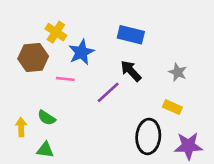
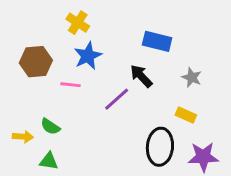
yellow cross: (56, 32) -> (78, 23), moved
blue rectangle: (131, 35) -> (157, 41), moved
yellow arrow: (21, 127) -> (23, 137), turned 96

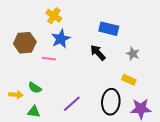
purple line: (117, 99) -> (72, 104), moved

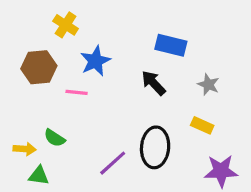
yellow cross: (54, 16) -> (66, 25), moved
black ellipse: (111, 102) -> (155, 147), moved
green triangle: (34, 112) -> (39, 176), moved

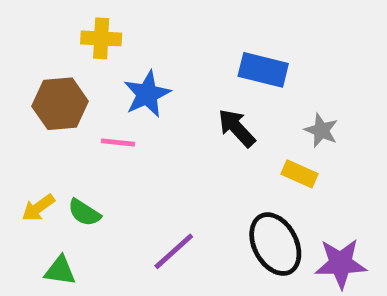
yellow cross: (66, 25) -> (101, 38), turned -30
yellow rectangle: (202, 125) -> (299, 174), moved
black ellipse: (155, 147) -> (275, 244), moved, turned -33
yellow arrow: (25, 149) -> (38, 208), moved, turned 140

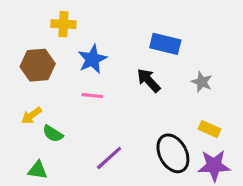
pink line: (118, 142) -> (92, 96), moved
yellow rectangle: (299, 174) -> (209, 129), moved
yellow arrow: (38, 208) -> (32, 115), moved

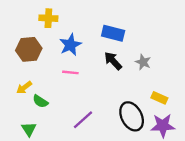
blue rectangle: (165, 44) -> (113, 33), moved
gray star: (202, 82) -> (143, 62), moved
green triangle: (38, 170) -> (29, 129), turned 49

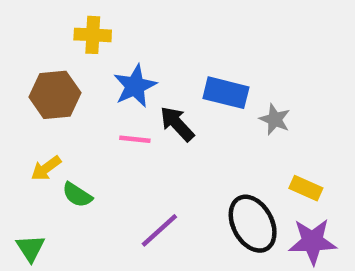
blue rectangle: (113, 33) -> (226, 93), moved
black arrow: (113, 61) -> (177, 124), moved
green triangle: (29, 129) -> (31, 248), moved

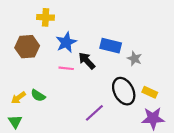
yellow arrow: (46, 168) -> (18, 98), moved
black ellipse: (253, 224) -> (124, 91), moved
purple line: (159, 230) -> (94, 113), moved

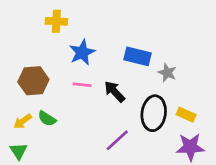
brown hexagon: (27, 47) -> (33, 81), moved
black arrow: (87, 61) -> (115, 92), moved
black ellipse: (124, 91) -> (154, 113), turned 36

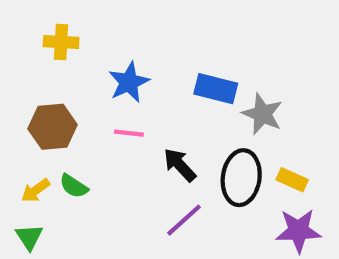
yellow cross: (56, 21) -> (61, 42), moved
gray star: (167, 73) -> (262, 114), size x1.4
black arrow: (115, 92) -> (180, 165), moved

